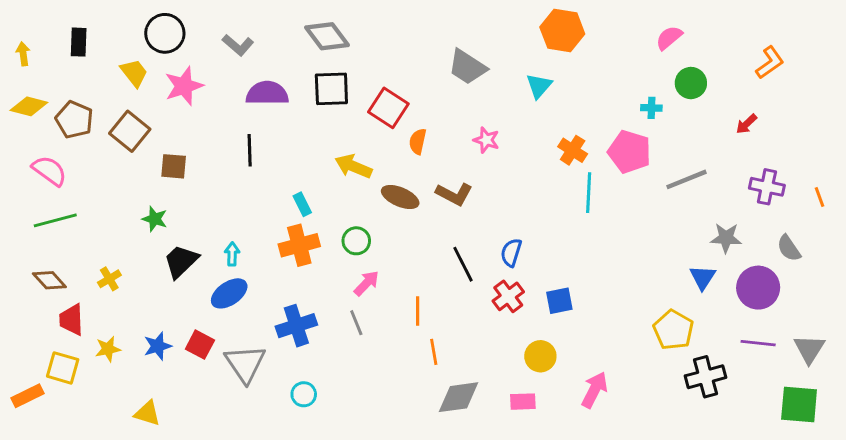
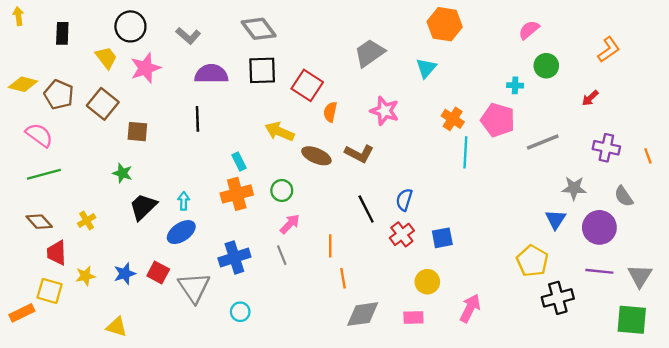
yellow arrow: (23, 54) -> (18, 16), moved
gray trapezoid: (467, 67) -> (370, 53), turned 112
pink star: (486, 140) -> (385, 111), size x1.4

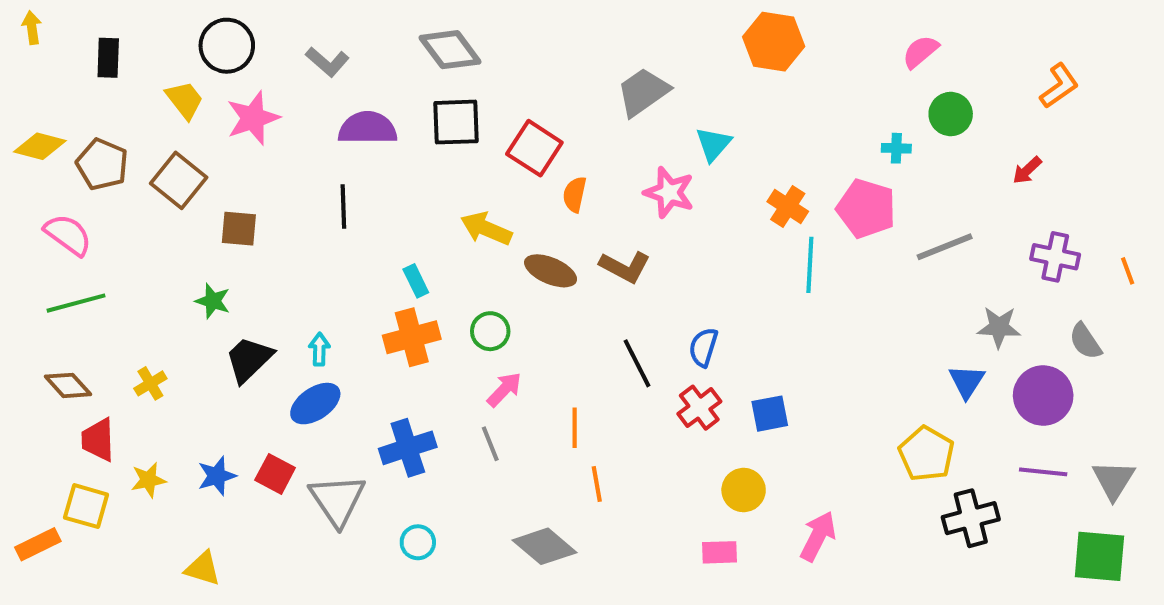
cyan triangle: (426, 68) -> (713, 144), moved
gray diamond: (363, 314) -> (545, 546), moved, turned 48

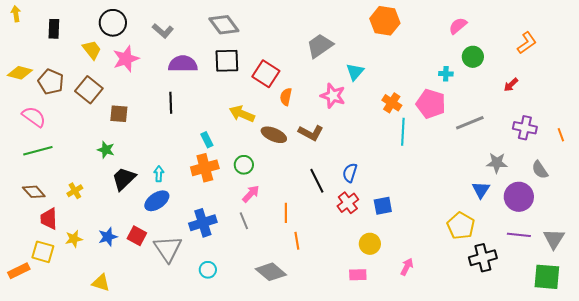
pink arrow: (818, 536) -> (407, 267), size x0.7

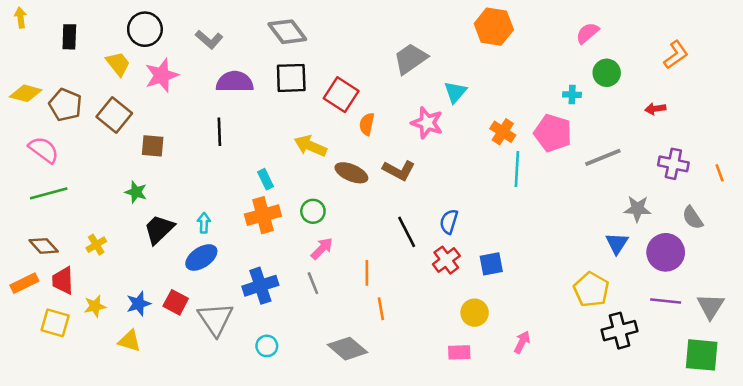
red arrow: (511, 85) -> (655, 109), turned 35
orange rectangle: (19, 271) -> (24, 283), moved
yellow triangle: (101, 283) -> (130, 341), moved

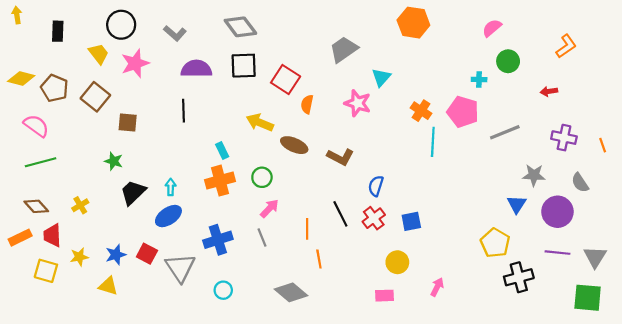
brown L-shape: (399, 170) -> (340, 157), moved
black line: (407, 232) -> (340, 214), moved

